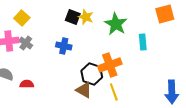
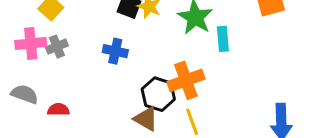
cyan rectangle: (143, 42) -> (223, 39), moved
gray cross: (26, 43) -> (57, 47), turned 32

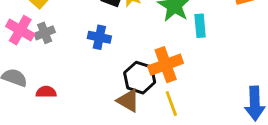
pink cross: (31, 43) -> (20, 30), turned 36

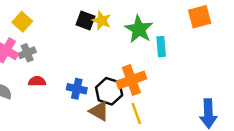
blue cross: (99, 37) -> (77, 89), moved
red semicircle: (46, 92) -> (37, 81), moved

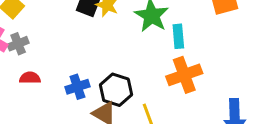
orange cross: (131, 80) -> (184, 75), moved
blue cross: (77, 89) -> (77, 87), turned -30

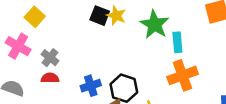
gray cross: (18, 44) -> (50, 58), moved, turned -30

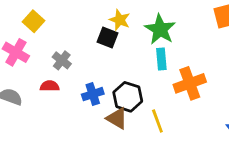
black square: (100, 16) -> (108, 37), moved
cyan rectangle: (177, 42) -> (161, 59), moved
gray cross: (50, 58) -> (62, 60), moved

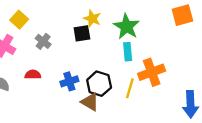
black square: (108, 37) -> (82, 33), turned -30
gray cross: (62, 60) -> (43, 41), moved
yellow line: (157, 121) -> (130, 88), moved, turned 36

